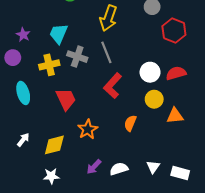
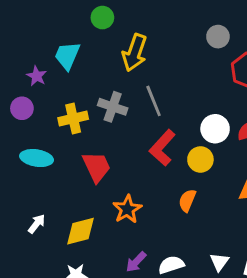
yellow arrow: (108, 18) -> (135, 53), moved
cyan trapezoid: (59, 34) -> (67, 56), moved
cyan ellipse: (23, 93) -> (37, 158), turned -65
yellow circle: (154, 99) -> (200, 159), moved

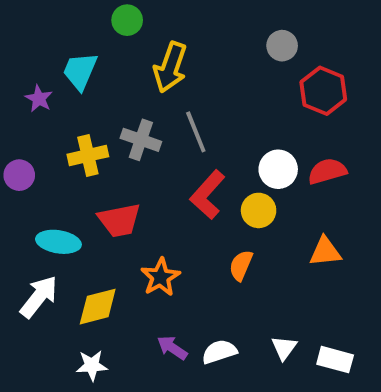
purple circle: (22, 108) -> (19, 175), moved
cyan ellipse: (37, 158) -> (58, 242), moved
red trapezoid: (97, 167) -> (119, 220), turned 104
white arrow: (37, 224) -> (39, 297), size x1.6
purple arrow: (136, 262) -> (172, 348), turned 80

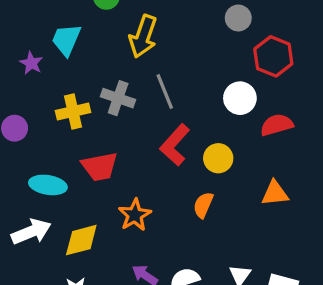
white circle: (278, 169) -> (240, 98), moved
white arrow: (39, 297) -> (31, 232), turned 30

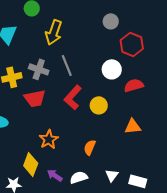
red trapezoid: (100, 167) -> (35, 98), moved
orange semicircle: (203, 205) -> (90, 147), moved
yellow diamond: (81, 240) -> (31, 164), moved, turned -55

